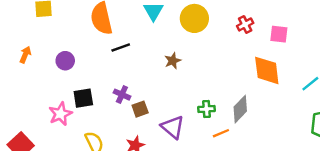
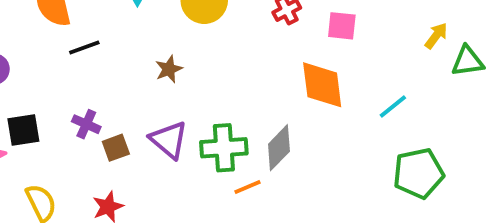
green cross: (206, 109) -> (224, 148), size x1.6
purple triangle: (173, 127) -> (169, 140), moved

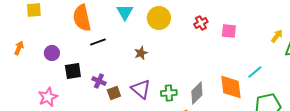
orange diamond: (322, 85) -> (231, 87), moved
black square: (23, 130) -> (73, 71), moved
green cross: (224, 148) -> (169, 93), size x0.7

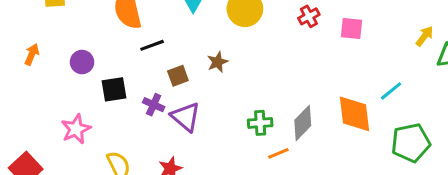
purple triangle: (141, 89) -> (186, 117), moved
brown square: (114, 93) -> (178, 76), moved

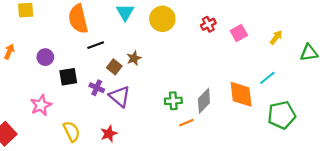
pink square: (351, 29) -> (239, 33), turned -35
yellow arrow: (425, 36) -> (276, 37), moved
brown star: (218, 62) -> (134, 58), moved
brown square: (178, 76) -> (114, 67), turned -32

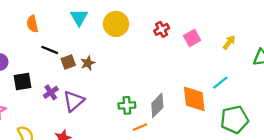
orange semicircle: (78, 19) -> (32, 24), size x0.6
black line: (96, 45) -> (50, 50), turned 42
brown square: (114, 67) -> (68, 62), moved, turned 32
purple cross: (97, 88) -> (51, 92), turned 32
purple triangle: (120, 96) -> (74, 101), turned 40

